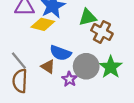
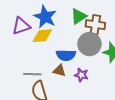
gray line: (19, 61) -> (32, 74), turned -30
gray circle: (86, 66) -> (89, 44), moved

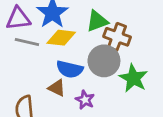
yellow diamond: (42, 36) -> (61, 38), moved
gray line: (32, 74) -> (27, 42), moved

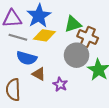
blue semicircle: (70, 69) -> (27, 58), moved

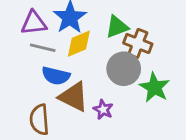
yellow diamond: (44, 35) -> (79, 44), turned -30
brown triangle: (39, 74) -> (74, 97), size x1.6

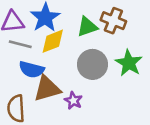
brown cross: (138, 44) -> (113, 21), moved
green star: (154, 87) -> (129, 63), moved
brown triangle: (74, 97) -> (47, 89), turned -44

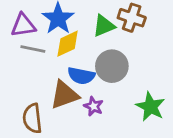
green star: (129, 63) -> (150, 107), moved
blue semicircle: (32, 70) -> (81, 76), moved

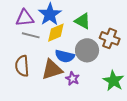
brown cross: (132, 18) -> (110, 38), moved
green triangle: (104, 26) -> (83, 21), turned 48
brown semicircle: (32, 118) -> (22, 66), moved

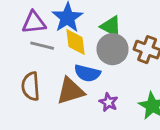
yellow diamond: (56, 33) -> (76, 42), turned -75
gray circle: (87, 50) -> (113, 49), moved
purple star: (73, 79) -> (108, 102), moved

